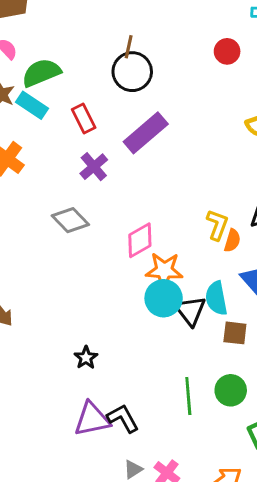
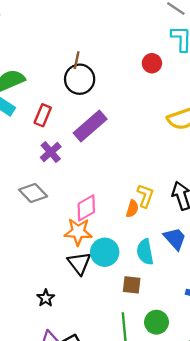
red rectangle: (84, 118) -> (43, 115), turned 50
orange semicircle: (232, 241) -> (132, 209), moved
orange star: (164, 270) -> (78, 232), moved
black triangle: (190, 311) -> (79, 263), moved
brown square: (235, 333) -> (132, 285), moved

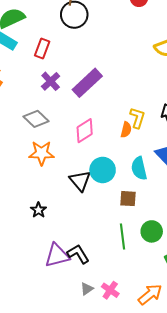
purple rectangle: (90, 126) -> (87, 83), moved
orange star: (78, 232) -> (41, 153), moved
black star: (46, 298) -> (38, 210), moved

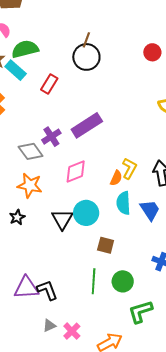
purple cross: (51, 81) -> (51, 137), moved
cyan semicircle: (139, 168) -> (123, 203), moved
black star: (38, 210) -> (17, 217), moved

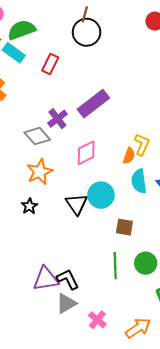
orange star: (30, 185) -> (40, 172), turned -30
gray triangle: (49, 326) -> (66, 303), moved, size x1.5

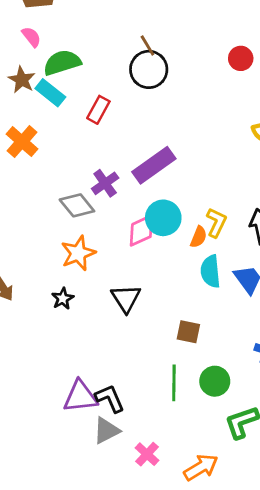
brown line: (85, 14) -> (147, 45), turned -49
cyan circle: (101, 195) -> (163, 218), moved

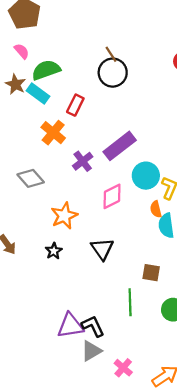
orange cross: (22, 142) -> (53, 133), moved
gray diamond: (77, 205) -> (31, 178), moved
cyan circle: (163, 218) -> (146, 176), moved
orange semicircle: (199, 237) -> (156, 209), moved, turned 147
green line: (174, 383) -> (130, 302), moved

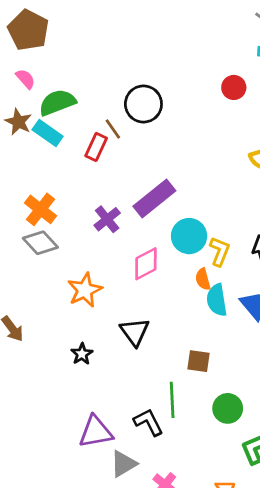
brown line: (111, 54) -> (113, 129), moved
orange cross: (53, 133) -> (40, 209), moved
black star: (54, 251) -> (82, 354), moved
black L-shape: (93, 326) -> (148, 422), moved

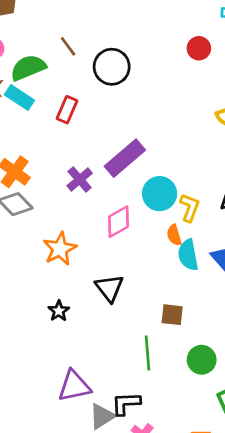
brown line: (113, 129) -> (68, 46), moved
black L-shape: (148, 422) -> (126, 404), moved, turned -64

